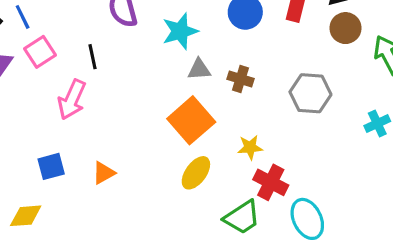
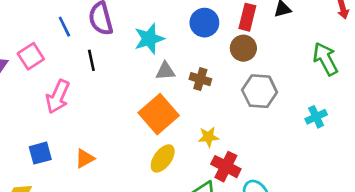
blue line: (23, 17) -> (64, 27), moved
brown circle: (345, 28) -> (243, 48), moved
black line: (93, 57) -> (91, 60), moved

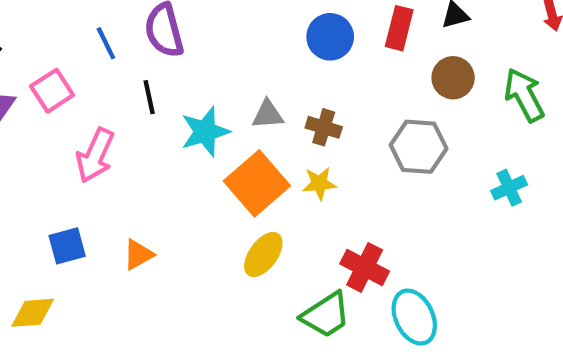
cyan star: (149, 39) -> (205, 132), moved
brown circle: (243, 48) -> (453, 78), moved
yellow star: (208, 137) -> (319, 183), moved

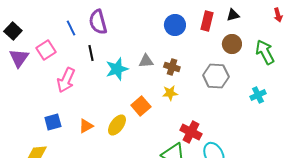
orange square: (257, 183) -> (141, 106), moved, size x0.7
yellow ellipse: (263, 255) -> (117, 125), moved

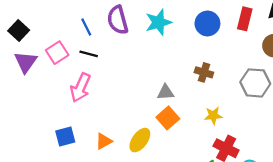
black line: (91, 53) -> (89, 54), moved, turned -63
gray triangle: (146, 61) -> (165, 92), moved
cyan star: (117, 69) -> (159, 22), moved
yellow star: (170, 93) -> (213, 116), moved

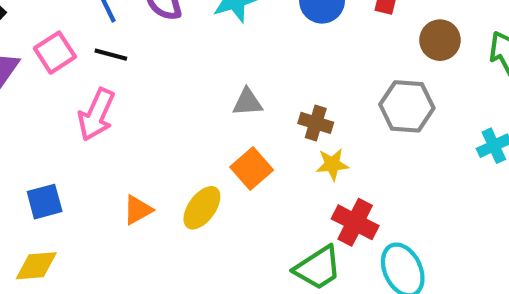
brown cross: (204, 72) -> (316, 123), moved
gray triangle: (165, 92) -> (247, 102), moved
blue square: (65, 137) -> (45, 202), moved

